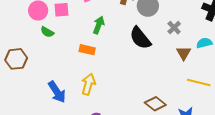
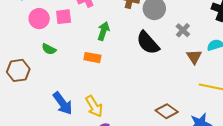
green semicircle: (47, 32) -> (49, 49), moved
yellow arrow: (88, 84) -> (94, 106), moved, turned 135

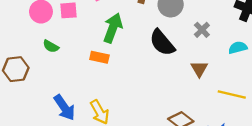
green arrow: (103, 31) -> (113, 28), size x1.4
brown triangle: (194, 57) -> (199, 69), moved

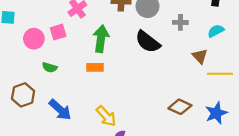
gray cross: (202, 30) -> (180, 22), turned -32
brown triangle: (199, 69) -> (200, 56), moved
blue arrow: (64, 108) -> (60, 110), moved

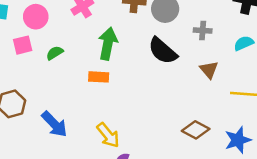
pink square: (58, 32) -> (23, 45), moved
pink circle: (34, 39) -> (36, 17), moved
brown triangle: (200, 56) -> (209, 70), moved
green semicircle: (50, 67) -> (55, 53), moved, turned 128

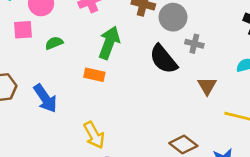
gray cross: (203, 31) -> (194, 44), moved
blue arrow: (54, 124) -> (45, 98), moved

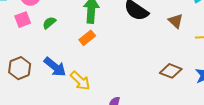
orange rectangle: (94, 75) -> (87, 38), turned -35
yellow arrow: (94, 135) -> (80, 81), moved

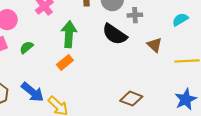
brown diamond: (171, 71) -> (131, 99), moved

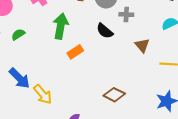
black semicircle: (115, 34) -> (105, 31), size x0.7
orange rectangle: (65, 62) -> (75, 52), moved

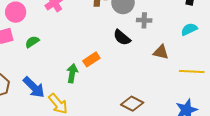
green arrow: (61, 26) -> (72, 73), moved, size x0.7
brown triangle: (142, 45) -> (161, 52), turned -35

